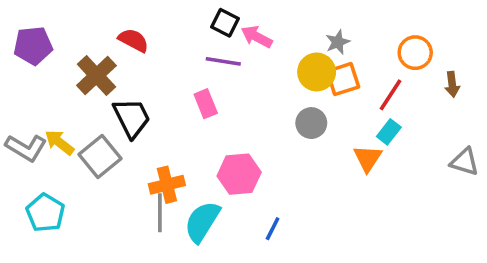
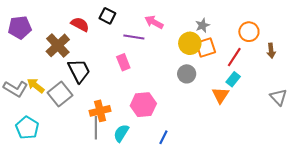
black square: (225, 23) -> (107, 16), moved
gray triangle: (464, 162) -> (279, 97), turned 30
cyan semicircle: (202, 222) -> (121, 133), size x0.7

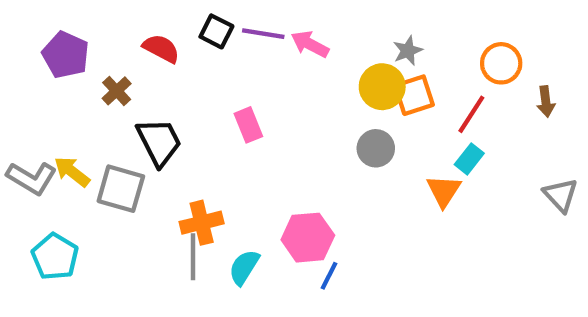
purple pentagon: (20, 27) -> (66, 55), moved, turned 30
purple line: (134, 37) -> (263, 34), moved
brown cross: (58, 45) -> (117, 91), size x0.6
gray square: (60, 94) -> (121, 189), turned -35
pink hexagon: (143, 105) -> (308, 238), moved

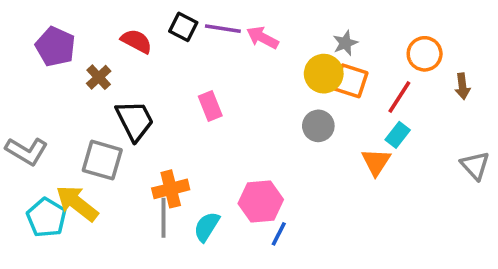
orange square: (414, 95) -> (351, 81), turned 36
yellow arrow: (72, 172) -> (77, 203), moved, size x1.4

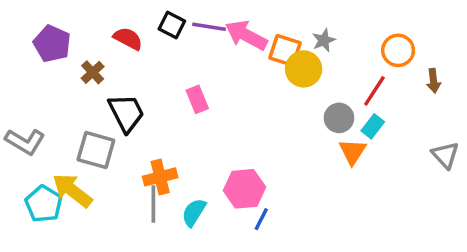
pink arrow: (263, 38) -> (246, 35), size x1.4
orange square: (351, 81) -> (285, 50), moved
gray circle: (318, 126) -> (339, 118), moved

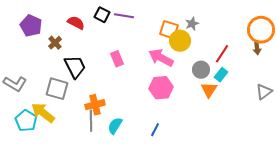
pink arrow: (246, 35) -> (161, 58), moved
orange circle: (398, 50) -> (261, 30), moved, size x1.4
gray triangle: (445, 155) -> (264, 92), turned 36
pink hexagon: (244, 189) -> (161, 88), moved

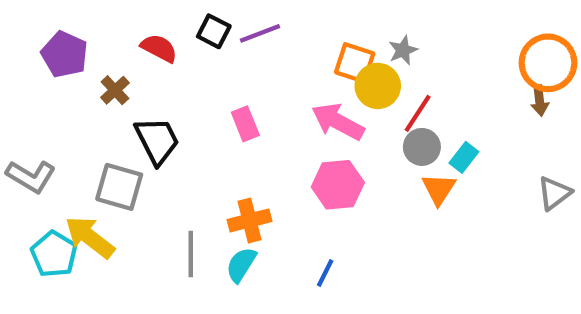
purple line: (124, 16) -> (260, 33), turned -30
red line: (222, 54) -> (418, 113), moved
orange cross: (95, 105) -> (250, 220), moved

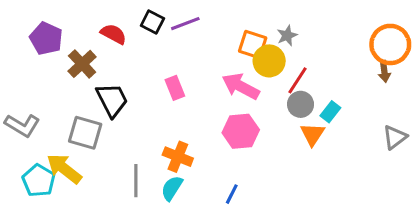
brown cross: (115, 90) -> (82, 64), size x1.4
orange cross: (250, 220) -> (178, 157), turned 36

